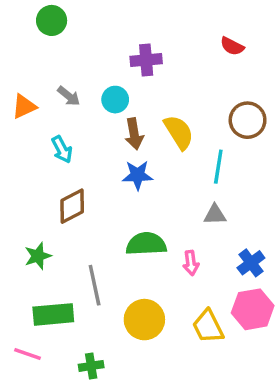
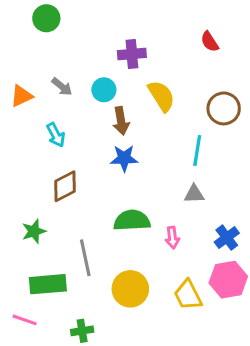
red semicircle: (232, 46) -> (210, 42), turned 30
yellow semicircle: (179, 132) -> (161, 96), moved

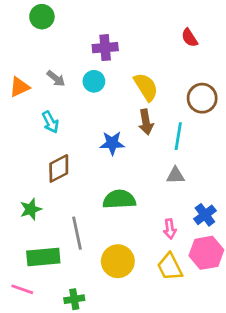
purple cross: (132, 54) -> (105, 48), moved
brown arrow: (121, 121) -> (146, 122), moved
pink arrow: (172, 238) -> (170, 229), moved

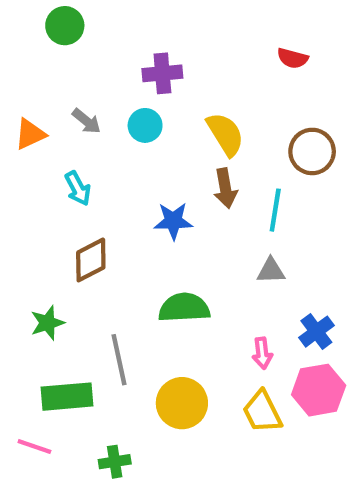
red semicircle: (190, 38) -> (293, 58), turned -42

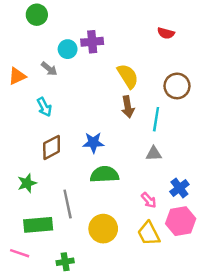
cyan circle: (145, 125) -> (68, 49), moved
blue star: (173, 221) -> (93, 143), moved
pink arrow: (262, 353) -> (149, 200), turned -35

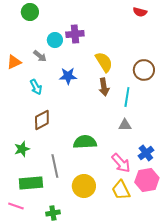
red semicircle: (166, 33) -> (140, 12), moved
blue star: (93, 143) -> (68, 76), moved
pink arrow: (149, 200) -> (121, 163), size x1.5

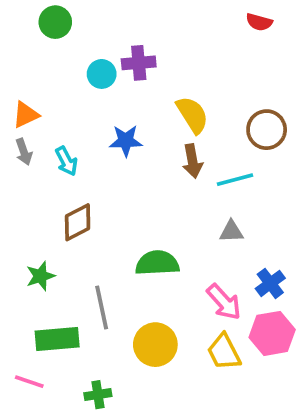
gray arrow: (40, 56) -> (24, 152), moved, turned 32
cyan line: (127, 97) -> (235, 180), turned 66

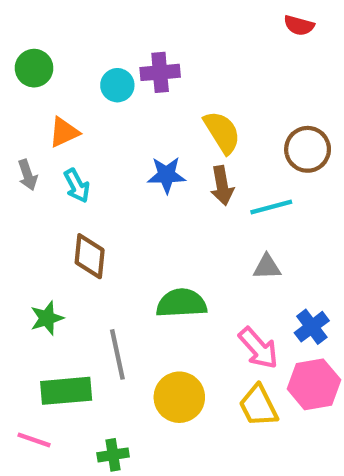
green circle: (55, 22) -> (34, 68), moved
orange triangle: (26, 115) -> (64, 132), moved
blue star: (126, 141) -> (167, 175), moved
brown diamond: (78, 222) -> (90, 256), turned -57

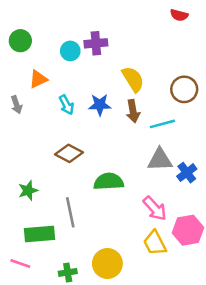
cyan arrow: (77, 186) -> (66, 105), moved
brown diamond: (90, 256) -> (69, 153), moved, turned -68
gray triangle: (267, 267) -> (160, 160), size x1.5
blue cross: (312, 327) -> (187, 173), moved
yellow circle: (179, 397) -> (107, 263), moved

